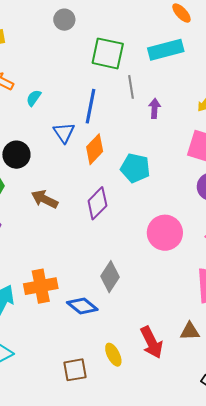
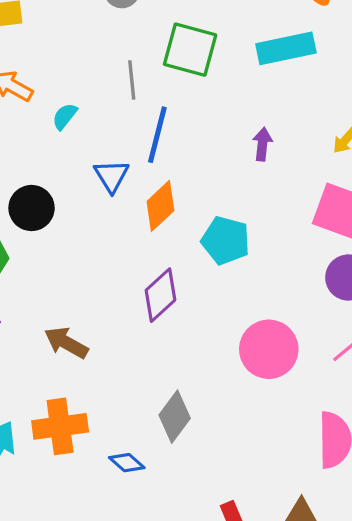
gray line: (131, 87) -> (132, 80), moved
brown arrow: (45, 199) -> (66, 343), moved
blue diamond: (82, 306) -> (127, 463), size x0.7

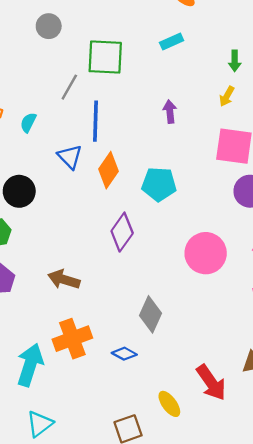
cyan rectangle: (286, 48) -> (172, 42), size x0.6
gray line: (132, 80) -> (69, 87), turned 48

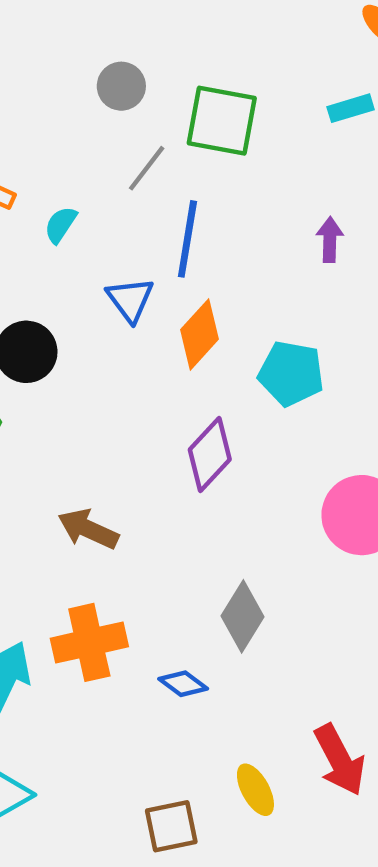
gray circle: (49, 26) -> (121, 86), moved

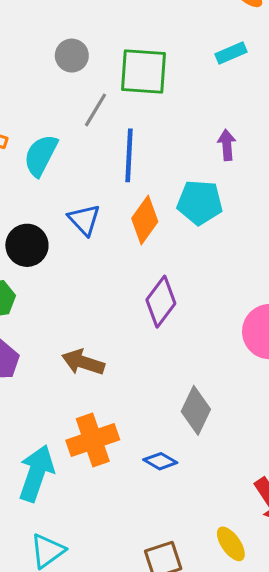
cyan semicircle: (60, 225) -> (41, 155), size x1.6
blue triangle: (130, 300) -> (84, 220), moved
cyan pentagon: (291, 373) -> (200, 202), moved
yellow ellipse: (255, 790) -> (231, 544), moved

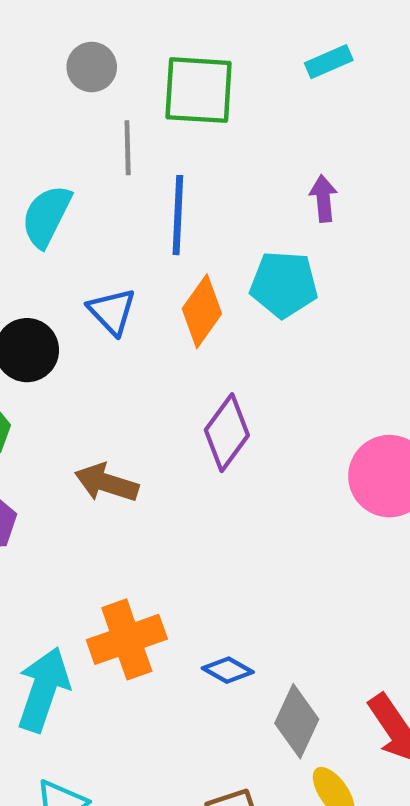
gray line: (96, 110) -> (128, 148), turned -32
brown arrow: (83, 362) -> (106, 483), moved
gray diamond: (196, 410) -> (297, 721), moved

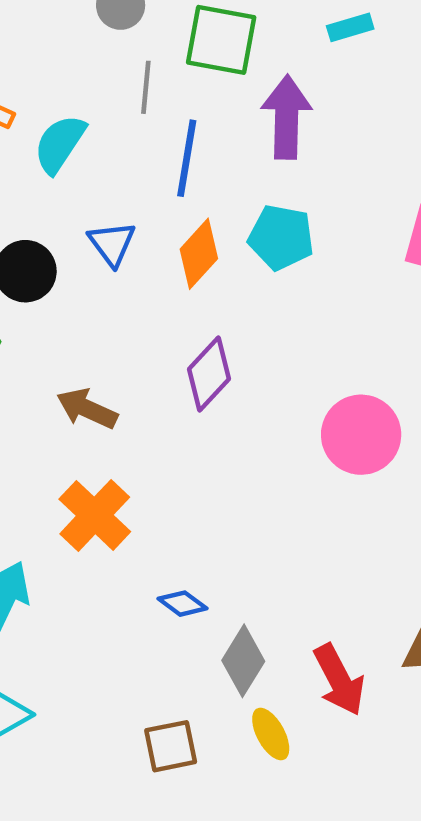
purple arrow: (323, 198) -> (287, 117), moved, size x1.8
orange cross: (127, 639) -> (95, 515), moved, turned -34

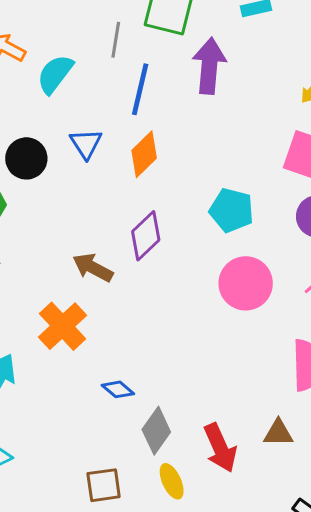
cyan pentagon: (281, 237) -> (232, 210), moved
brown arrow: (87, 409) -> (93, 268), moved

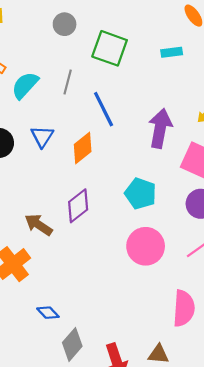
gray line: (116, 40) -> (68, 82), moved
purple arrow: (209, 66) -> (160, 128), moved
blue line: (140, 89) -> (104, 109), moved, turned -45

